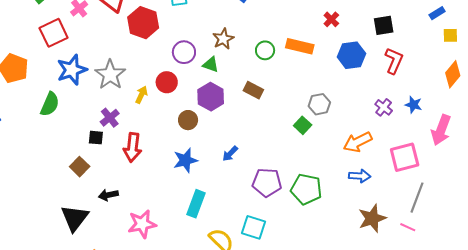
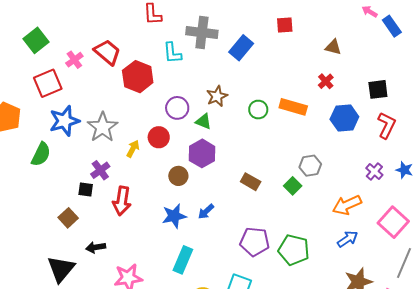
brown rectangle: (253, 90) -> (251, 182), moved
blue arrow: (230, 154) -> (206, 211), moved
pink square: (405, 157) -> (393, 222), turned -36
blue arrow: (360, 176) -> (348, 239), turned -40

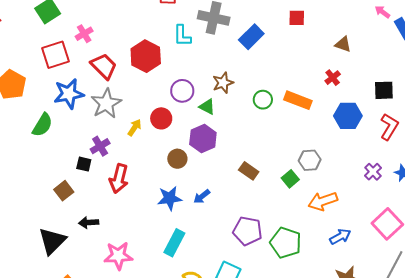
red trapezoid: (107, 52) -> (104, 66), moved
orange arrow: (347, 205) -> (323, 201), moved

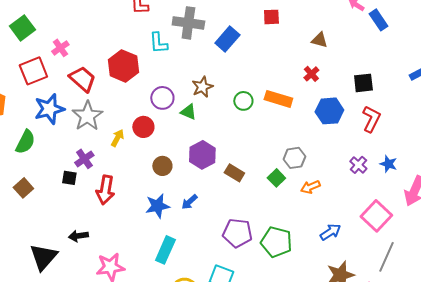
purple hexagon: (203, 138) -> (202, 155), moved
brown square: (64, 191) -> (23, 188), moved
orange arrow: (323, 201) -> (310, 187), moved, size x0.7

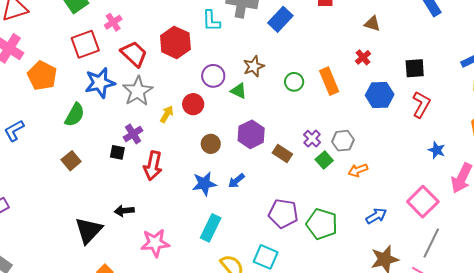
orange rectangle: (278, 99) -> (329, 81), turned 48
purple cross: (358, 165) -> (312, 139), moved

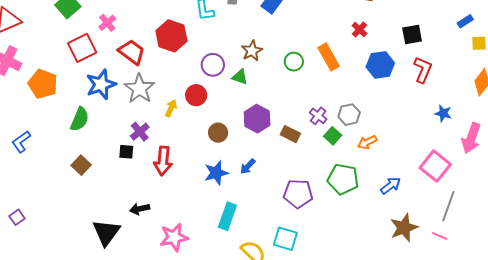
green pentagon: (322, 224) -> (343, 179), moved

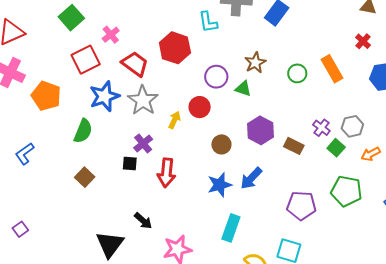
blue arrow: (248, 166) -> (251, 178), size x1.4
black arrow: (140, 209) -> (143, 221), turned -126

